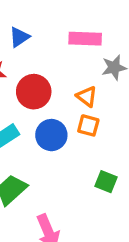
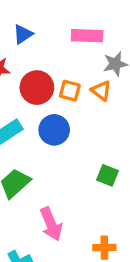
orange triangle: (87, 96) -> (101, 91), moved
orange square: (88, 125) -> (70, 91), moved

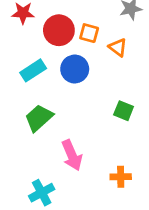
orange triangle: (101, 91) -> (118, 47), moved

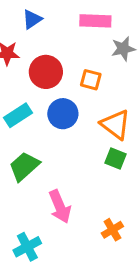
orange square: (89, 33) -> (91, 80), moved
orange triangle: (118, 47) -> (116, 125), moved, size x1.5
orange cross: (121, 177) -> (112, 230), turned -30

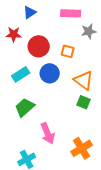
orange cross: (112, 230) -> (82, 148), size x1.5

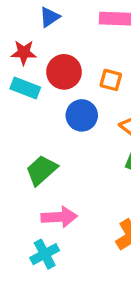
cyan rectangle: (21, 74) -> (25, 88), moved, turned 54
pink arrow: (48, 133) -> (59, 217), moved, turned -70

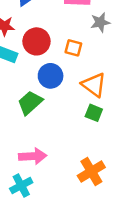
green trapezoid: (41, 170) -> (30, 103), moved

